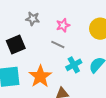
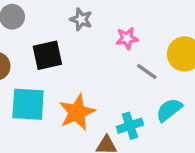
gray line: (58, 45) -> (147, 72), moved
cyan cross: (74, 65) -> (130, 126), moved

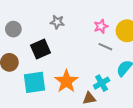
pink star: (127, 38) -> (101, 26), moved

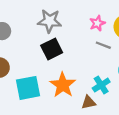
gray star: (57, 22) -> (50, 21), size x1.5
black square: (40, 49) -> (52, 49), moved

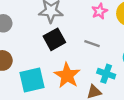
gray line: (103, 45) -> (92, 44), moved
cyan cross: (101, 85) -> (106, 74), turned -36

